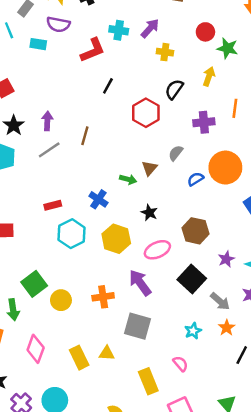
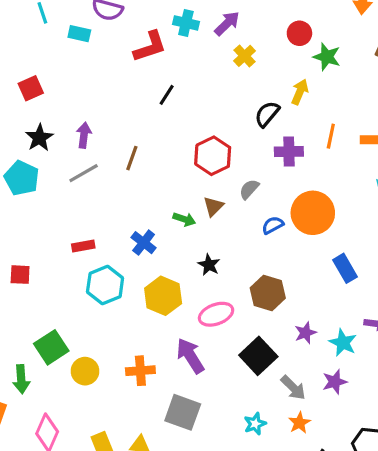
yellow cross: (165, 52) -> (245, 56), turned 35
black semicircle: (174, 89) -> (267, 114), moved
red hexagon: (146, 113) -> (213, 156), moved

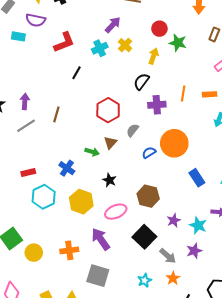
cyan cross: (186, 23) -> (100, 48), moved, turned -35
yellow arrow: (300, 92) -> (154, 56), moved

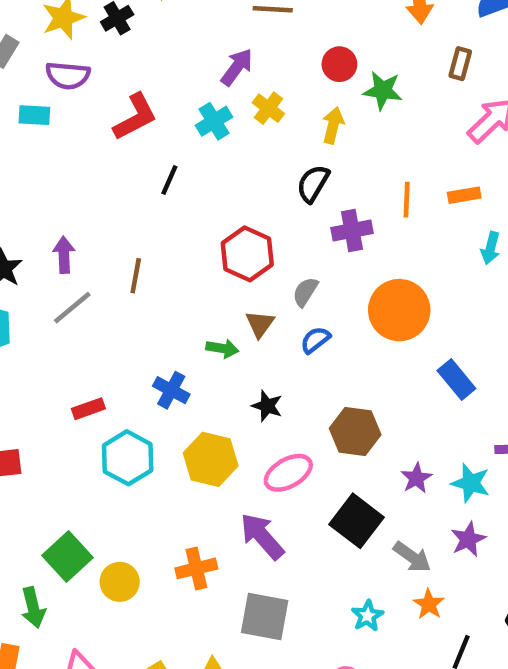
blue semicircle: (149, 153) -> (315, 340), moved

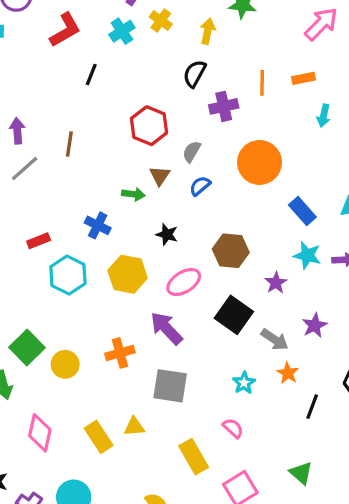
cyan star: (471, 483) -> (307, 255), moved

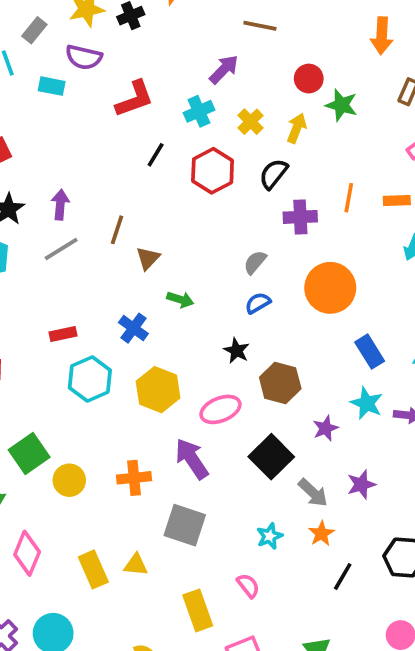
yellow cross: (161, 20) -> (251, 122), moved
red hexagon: (149, 126) -> (213, 171), moved
brown triangle: (160, 176) -> (148, 258), moved
black star: (167, 234) -> (236, 351), moved

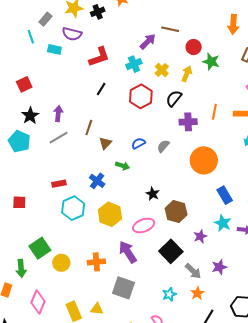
brown line: (260, 26) -> (170, 29), moved
black line: (156, 155) -> (101, 89), moved
blue semicircle: (258, 303) -> (138, 143), moved

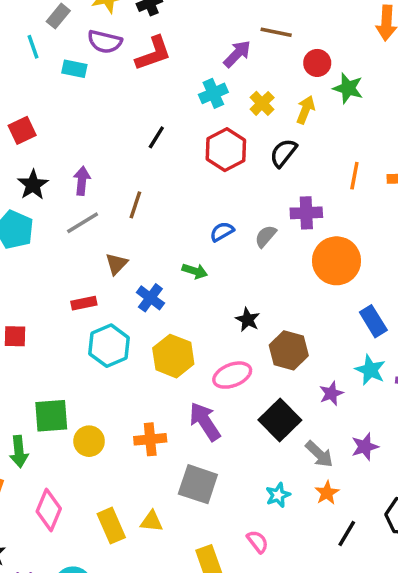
red L-shape: (99, 57) -> (153, 53), moved
purple cross: (188, 122) -> (306, 213), moved
brown triangle: (105, 143) -> (116, 264), moved
green square: (40, 248) -> (51, 416), turned 30

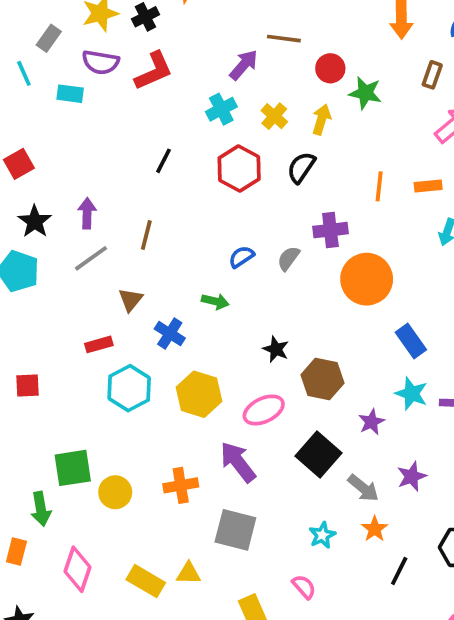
yellow rectangle: (111, 526) -> (146, 581), turned -32

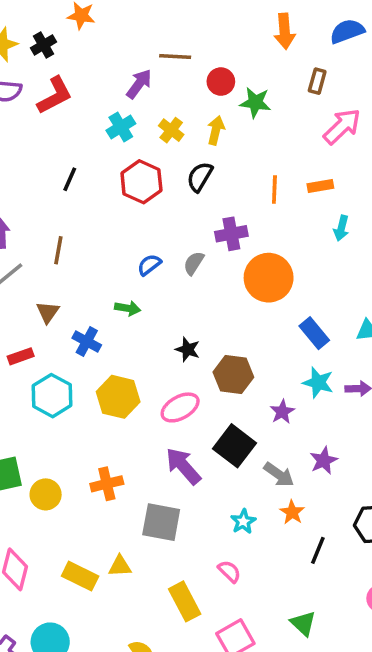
purple arrow: (238, 462) -> (183, 466), moved

